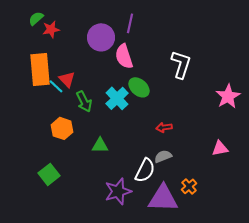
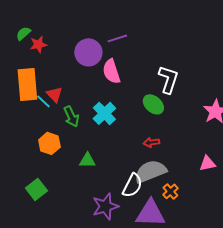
purple line: (130, 23) -> (117, 38), turned 60
green ellipse: (139, 87) -> (153, 104), moved
gray semicircle: (163, 156) -> (150, 171), size x1.8
orange cross: (189, 186) -> (170, 191), moved

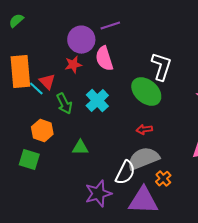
red star: (38, 44) -> (73, 65), moved
green ellipse: (153, 104) -> (146, 92), size x1.4
green square: (36, 189) -> (29, 160), moved, turned -35

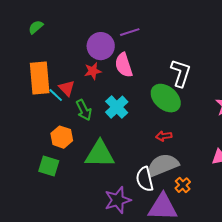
green triangle: (80, 148) -> (100, 154), size x1.8
white semicircle: (125, 173) -> (145, 179), turned 140

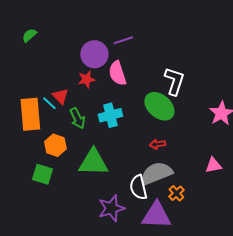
orange rectangle: (40, 78) -> (30, 114), moved
cyan cross: (117, 107) -> (110, 115), turned 30

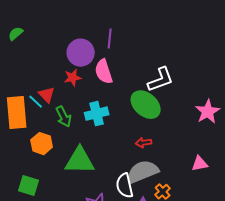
purple line: (123, 40) -> (110, 39), turned -66
white L-shape: (174, 81) -> (161, 80), turned 52
green square: (42, 174) -> (29, 186), moved

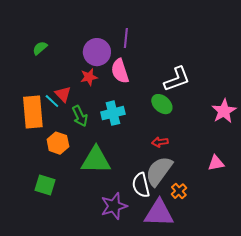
green semicircle: (16, 34) -> (40, 48), moved
green ellipse: (146, 105) -> (162, 104), size x0.7
gray semicircle: (143, 172) -> (159, 171), turned -32

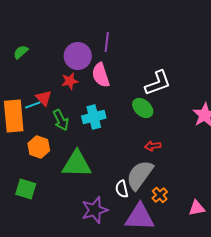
cyan line: (52, 101) -> (33, 105), turned -63
red arrow: (160, 142) -> (153, 146), moved
pink triangle: (216, 163) -> (197, 208), moved
white semicircle: (141, 185) -> (122, 189), size x0.7

